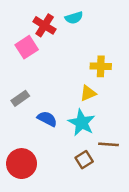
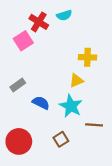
brown square: (84, 160) -> (61, 139), moved

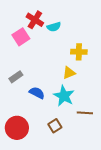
cyan semicircle: (64, 15) -> (54, 27), moved

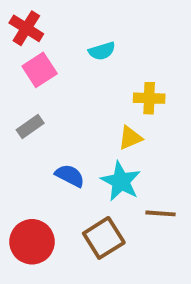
red cross: (35, 20) -> (26, 28), moved
gray rectangle: (16, 77) -> (30, 127), moved
brown square: (55, 126) -> (104, 238), size x1.5

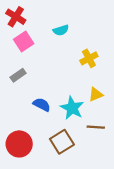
yellow cross: (149, 98) -> (89, 58), turned -30
yellow triangle: (130, 138) -> (96, 94), moved

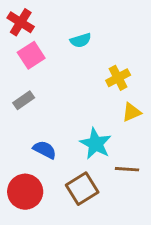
yellow triangle: (96, 94) -> (132, 112), moved
blue semicircle: (42, 105) -> (45, 150), moved

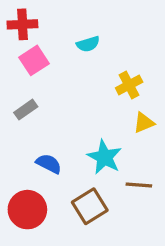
red cross: (21, 22) -> (22, 24), turned -35

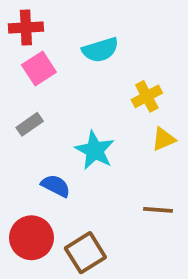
cyan semicircle: (88, 44) -> (100, 50), size x1.4
cyan star: (104, 157) -> (95, 150), moved
brown square: (90, 206) -> (85, 253), moved

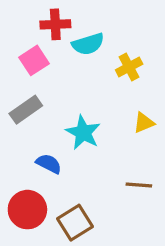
red cross: (26, 28) -> (55, 24), moved
yellow cross: (147, 96) -> (129, 67), moved
gray rectangle: (30, 124) -> (26, 110), size x1.4

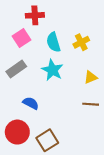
cyan semicircle: (88, 44) -> (53, 42), moved, turned 90
cyan star: (83, 133) -> (52, 70), moved
brown line: (139, 185) -> (91, 104), moved

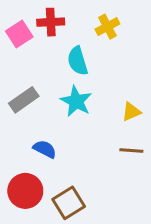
pink square: (21, 38) -> (19, 34), moved
yellow cross: (81, 42) -> (107, 27), moved

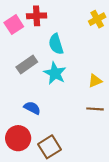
yellow cross: (107, 27) -> (97, 19), moved
gray rectangle: (24, 100) -> (27, 65), moved

